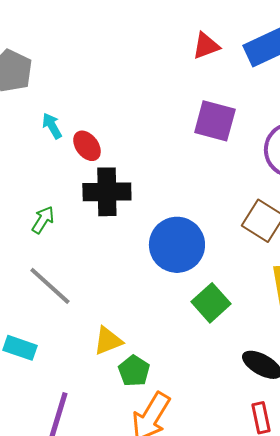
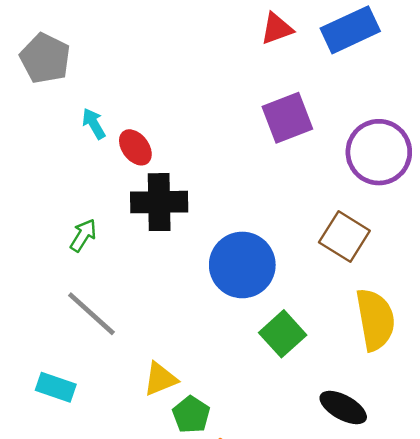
purple square: (215, 121) -> (287, 118), turned -36

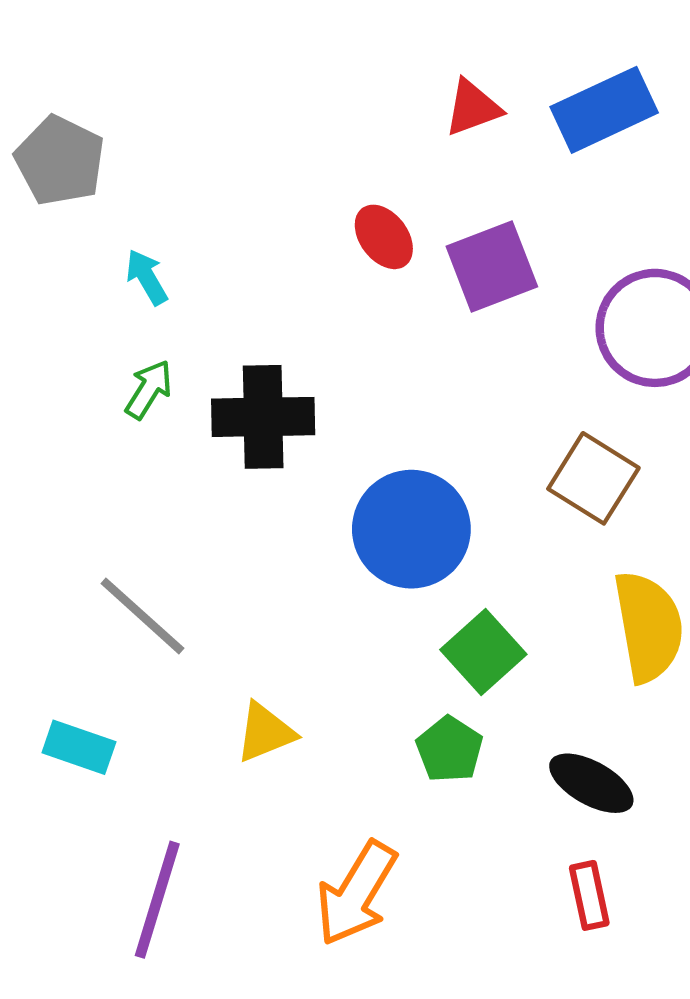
red ellipse: (135, 147) -> (384, 237), moved
green arrow: (83, 235) -> (149, 389), moved
green pentagon: (191, 415) -> (449, 749), moved

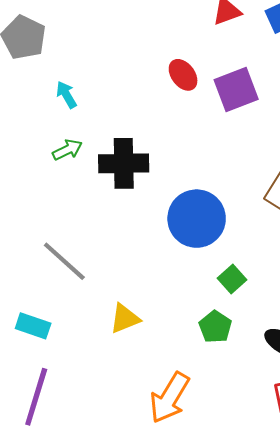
green arrow: (149, 389) -> (67, 150), turned 32
green square: (483, 652) -> (232, 279), size x0.7
purple line: (157, 900) -> (36, 397), moved

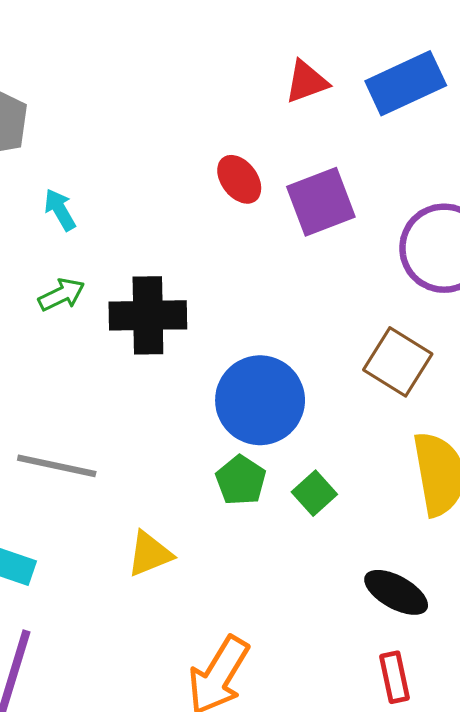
gray line: (64, 261) -> (57, 466), turned -30
green pentagon: (215, 327) -> (241, 480), moved

